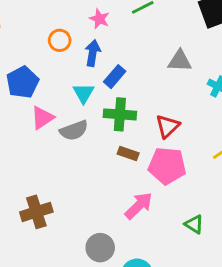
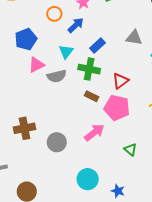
blue arrow: (93, 53) -> (76, 25), turned 30
blue rectangle: (115, 77) -> (98, 45), moved
gray circle: (100, 248) -> (57, 142), moved

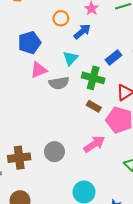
blue rectangle: (98, 45) -> (114, 57), moved
brown cross: (25, 128) -> (19, 158), moved

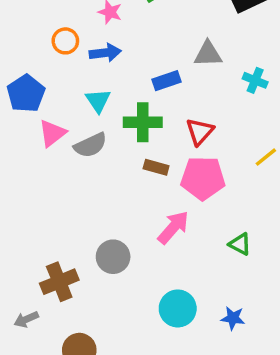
blue arrow: (82, 31) -> (105, 53), turned 48
blue rectangle: (114, 57) -> (167, 81), turned 35

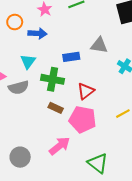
green triangle: (240, 244) -> (98, 163), size x1.5

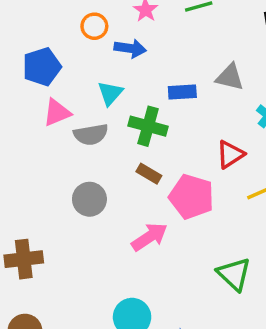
red triangle: (86, 91) -> (230, 154), moved
gray circle: (20, 157) -> (89, 199), moved
green triangle: (98, 163) -> (234, 274), moved

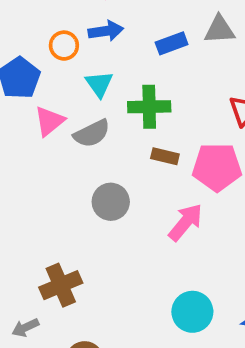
orange circle: (94, 26) -> (64, 46), moved
blue rectangle: (182, 92) -> (172, 43), moved

